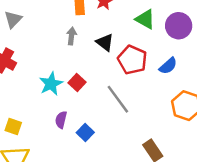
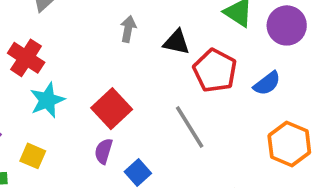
black triangle: (105, 42) -> (176, 42), turned -30
red square: (77, 83) -> (112, 109), moved, size x1.5
cyan star: (51, 84) -> (47, 100), moved

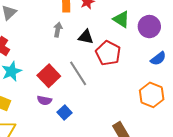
blue semicircle: (267, 83) -> (158, 59), moved
gray line: (190, 127) -> (78, 73), moved
purple semicircle: (104, 151) -> (44, 100), turned -96

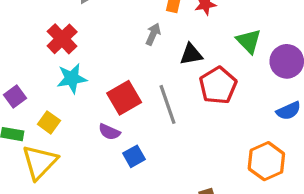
black triangle: (86, 37) -> (191, 54), turned -35

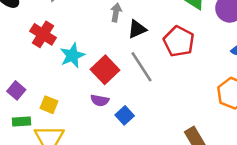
black triangle: (191, 54) -> (137, 29), moved
cyan star: (72, 78) -> (72, 56), moved

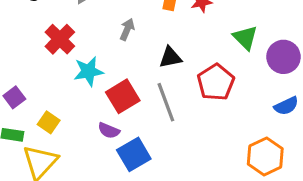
gray arrow: (116, 12) -> (127, 29), moved
blue square: (125, 115) -> (134, 154), size x1.5

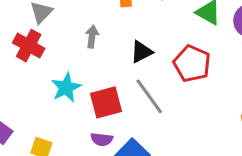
red cross: (60, 39) -> (29, 46), moved
red square: (123, 96) -> (106, 102), turned 32

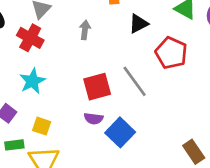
black triangle: (141, 52) -> (138, 24), moved
cyan star: (66, 88) -> (32, 81), moved

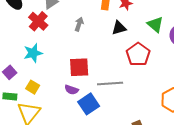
gray line: (135, 81) -> (110, 83), moved, turned -70

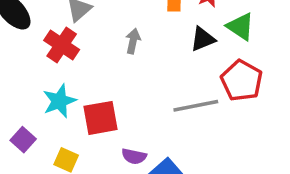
green triangle: (155, 24) -> (240, 27), moved
red square: (79, 67) -> (100, 118), moved
gray line: (110, 83) -> (196, 106), moved

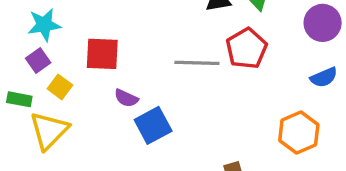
cyan star: (59, 101) -> (44, 25), moved
purple square: (23, 140) -> (38, 60), moved

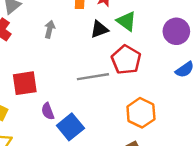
purple semicircle: (126, 98) -> (48, 111), turned 56
orange hexagon: (299, 133) -> (141, 113), moved

